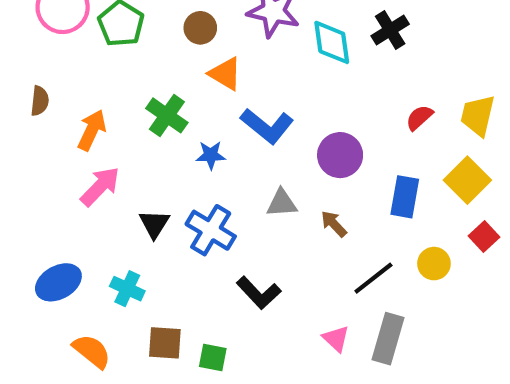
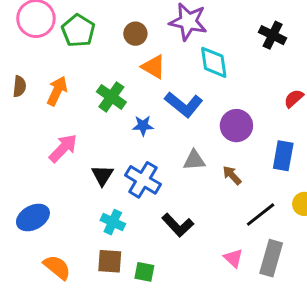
black cross: (390, 30) -> (273, 35), turned -32
cyan diamond: (332, 42) -> (214, 62), moved
orange arrow: (92, 130) -> (57, 91), moved
cyan cross: (127, 289) -> (113, 222), moved

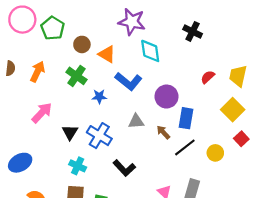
brown circle: (135, 34) -> (82, 44), moved
blue rectangle: (283, 156) -> (186, 118), moved
black line: (261, 214) -> (185, 147), moved

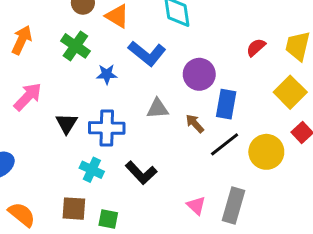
blue cross: (99, 136) -> (107, 128), turned -30
yellow circle: (215, 153) -> (266, 152), size x1.5
cyan cross: (78, 166) -> (92, 170), moved

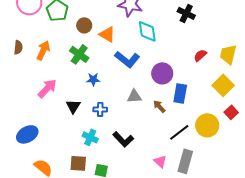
blue star: (107, 74) -> (93, 79), moved
blue cross: (107, 128) -> (100, 109), size x0.6
black line: (225, 144) -> (179, 132), moved

